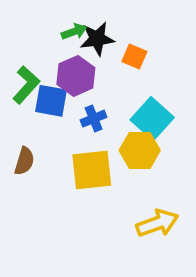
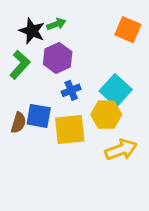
black star: (97, 39) -> (32, 31), moved, turned 30
orange square: (134, 56) -> (128, 30), moved, size x1.4
blue square: (51, 101) -> (39, 116), moved
yellow arrow: (157, 223) -> (121, 150), moved

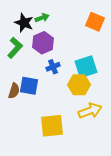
cyan square: (116, 90) -> (86, 67), turned 30
yellow square: (70, 129) -> (52, 126), moved

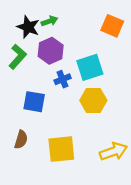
cyan square: (86, 67) -> (90, 67), moved
brown semicircle: (14, 91) -> (21, 140), moved
yellow arrow: (90, 111) -> (113, 151), moved

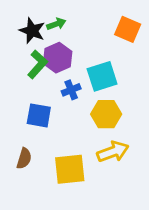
green L-shape: (18, 57) -> (38, 64), moved
yellow arrow: (113, 151) -> (113, 152), moved

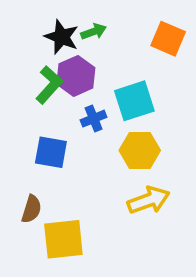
green arrow: (56, 24) -> (94, 32), moved
black star: (32, 31) -> (62, 37), moved
yellow square: (70, 169) -> (63, 239), moved

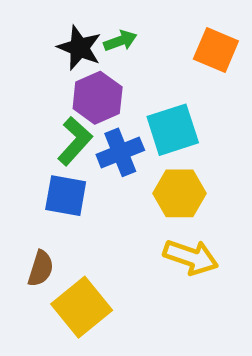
green L-shape: (49, 85) -> (75, 141), moved
blue cross: (94, 119) -> (120, 152), size x1.4
yellow arrow: (149, 200) -> (191, 257), turned 39
yellow square: (63, 239) -> (82, 307), turned -33

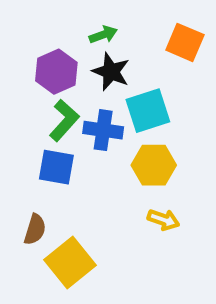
black star: (79, 48) -> (111, 72), moved
purple hexagon: (98, 98) -> (56, 72), moved
blue cross: (120, 152) -> (103, 130), turned 30
yellow arrow: (191, 257) -> (164, 220), size x0.7

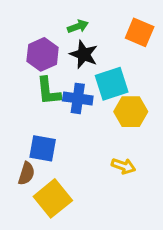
green L-shape: (64, 120) -> (48, 91), turned 132
yellow hexagon: (154, 165) -> (131, 112), moved
blue square: (56, 167) -> (43, 148), moved

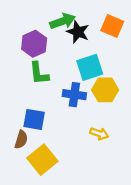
green arrow: (78, 26) -> (63, 21), size x1.5
black star: (84, 54) -> (78, 32), moved
blue cross: (78, 98) -> (74, 95), moved

